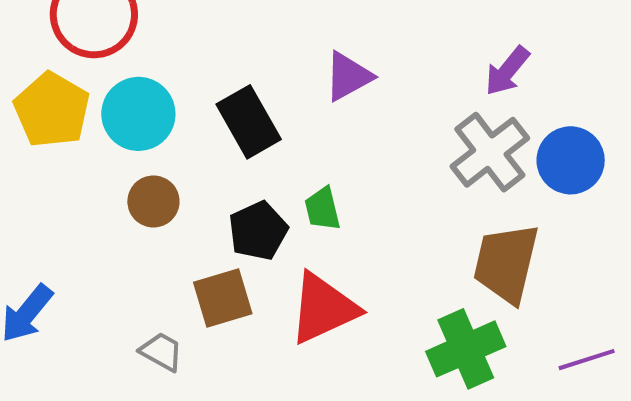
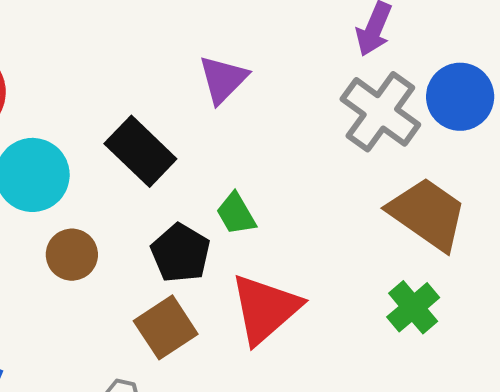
brown trapezoid: (506, 263) -> (428, 214), turned 128
green cross: (466, 349) -> (413, 307), size x0.7

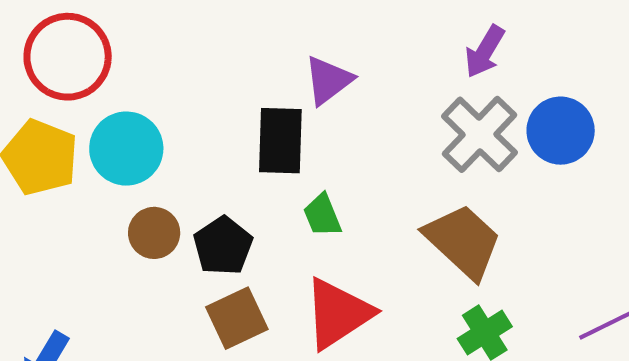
black rectangle: (140, 151) -> (280, 141), moved, turned 40
brown trapezoid: (428, 214) -> (463, 241), moved
black pentagon: (180, 253) -> (223, 246), moved

